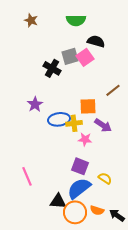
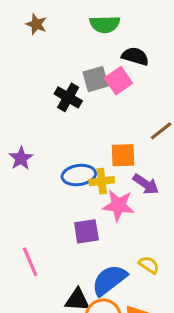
purple star: (35, 104) -> (21, 158), moved
pink star: (85, 139) -> (118, 205), size x1.5
purple square: (80, 166) -> (86, 231), moved, turned -30

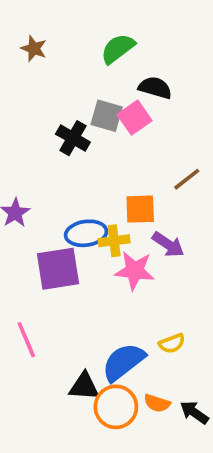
green semicircle: (105, 24) -> (118, 49), turned 144
gray square: (96, 79) -> (107, 116), turned 32
purple square: (86, 231) -> (58, 269), moved, size x1.4
yellow semicircle: (149, 265) -> (172, 343), turned 125

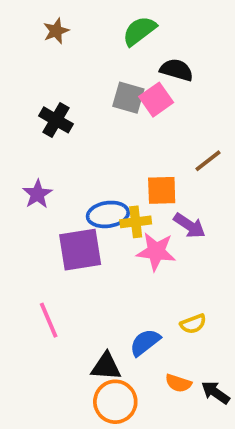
brown star: (34, 49) -> (56, 31), turned 30
black cross: (73, 138) -> (56, 120), moved
blue semicircle: (123, 362) -> (145, 342), size x0.7
orange circle: (116, 407) -> (115, 402), moved

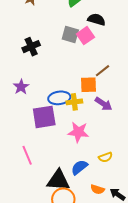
black cross: (56, 120) -> (31, 47), turned 36
brown line: (208, 161) -> (103, 71), moved
pink star: (156, 252) -> (78, 132), moved
black triangle: (106, 366) -> (58, 180), size x1.4

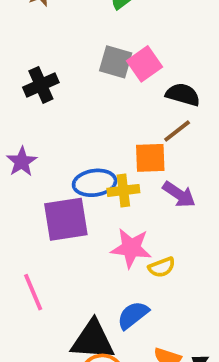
black semicircle: (96, 19) -> (183, 95), moved
yellow semicircle: (106, 157) -> (162, 267), moved

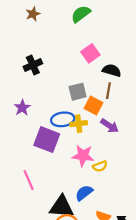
gray square: (116, 62) -> (78, 92), moved, turned -30
brown line: (177, 131) -> (108, 91), turned -42
orange square: (150, 158) -> (94, 106), turned 30
purple square: (66, 219) -> (47, 140), turned 30

